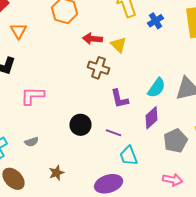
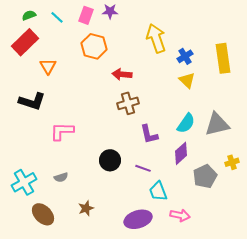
yellow triangle: (118, 45) -> (187, 80), moved
brown cross: (98, 68) -> (128, 103), turned -35
pink arrow: (172, 180) -> (180, 215), moved

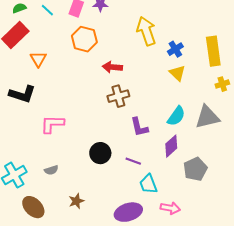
yellow cross: (232, 162) -> (222, 84), moved

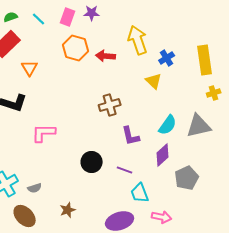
red arrow: (112, 67) -> (106, 56), moved
yellow triangle: (177, 73) -> (154, 81), moved
gray semicircle: (51, 170) -> (35, 188), moved

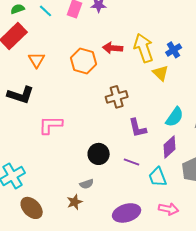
yellow arrow: (138, 40) -> (144, 48), moved
orange hexagon: (76, 48) -> (84, 61), moved
gray semicircle: (35, 188) -> (87, 184), moved
cyan trapezoid: (140, 193) -> (158, 177), moved

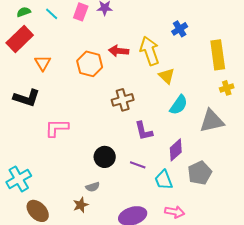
blue cross: (174, 50) -> (180, 29), moved
cyan semicircle: (175, 117) -> (179, 105), moved

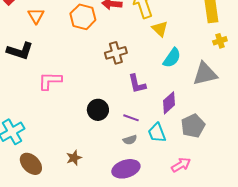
gray semicircle: (93, 187) -> (130, 140), moved
pink arrow: (175, 212) -> (181, 165), moved, turned -42

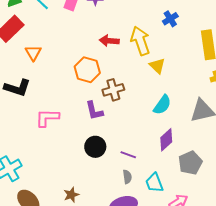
orange hexagon: (83, 17) -> (87, 70), moved
cyan semicircle: (172, 58) -> (162, 105), moved
purple L-shape: (137, 84) -> (94, 111), moved
cyan trapezoid: (157, 133) -> (154, 183), moved
gray semicircle: (130, 140) -> (127, 177), turned -80

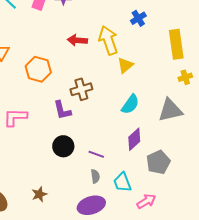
yellow triangle: (157, 66) -> (125, 65), turned 36
orange hexagon: (87, 70) -> (38, 69), moved

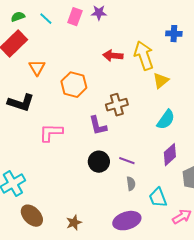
blue cross: (138, 18) -> (174, 34), turned 35
purple line: (96, 154) -> (127, 161), moved
gray semicircle: (95, 176) -> (131, 184), moved
brown star: (39, 194) -> (74, 223), moved

